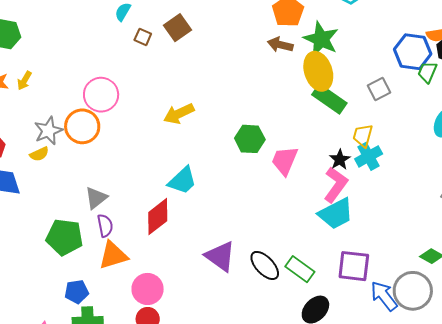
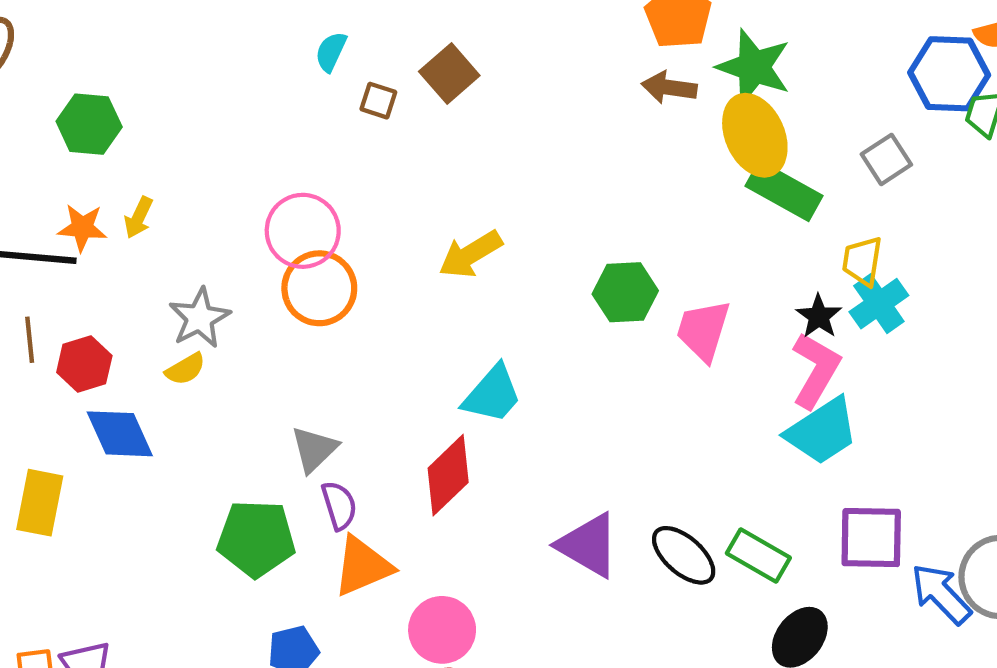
orange circle: (82, 126) -> (319, 288), moved

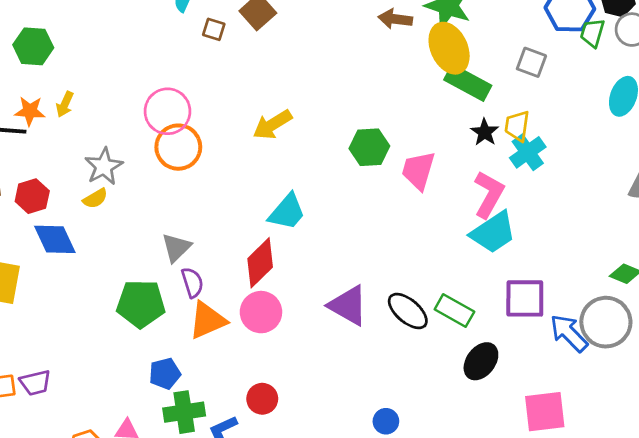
gray square: (886, 159) -> (531, 62), turned -36
black star: (819, 316) -> (485, 132), moved
pink circle: (442, 630) -> (261, 312), moved

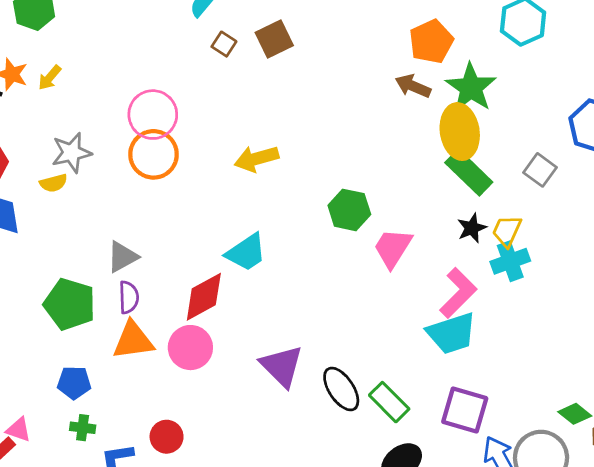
green cross: (184, 412) -> (83, 428), size x0.6

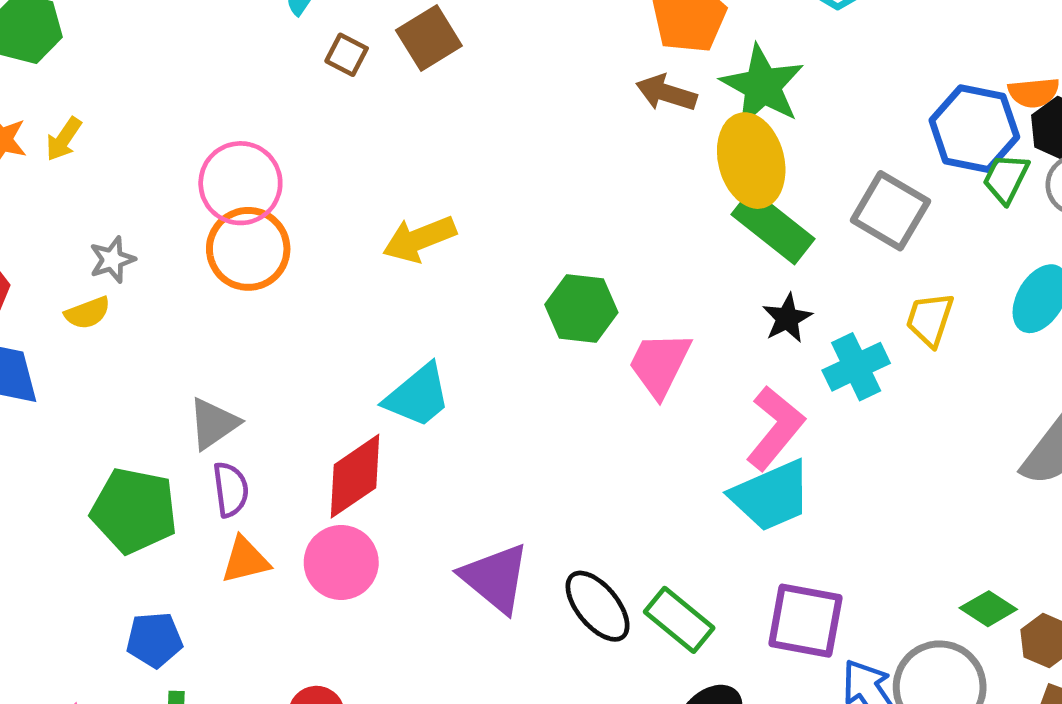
gray star: (71, 153) -> (112, 260), size x0.7
gray square: (540, 170) -> (890, 211), size x1.4
yellow trapezoid: (507, 231) -> (930, 319), moved
orange triangle: (133, 340) -> (245, 560), size x0.7

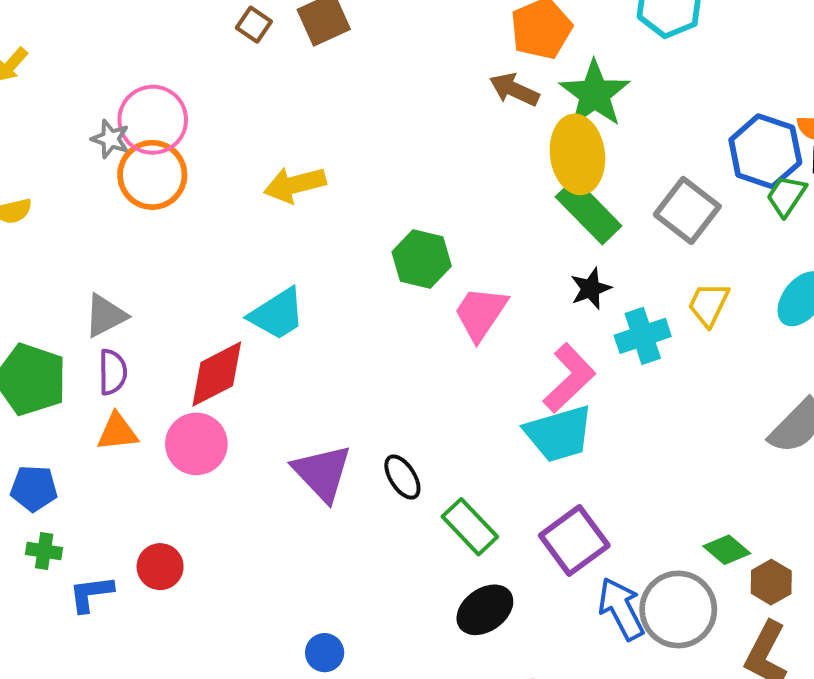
gray star: (112, 260) -> (110, 139), moved, turned 30
black ellipse: (598, 606) -> (402, 477), moved, size x0.7
purple square: (805, 621) -> (574, 540), turned 36

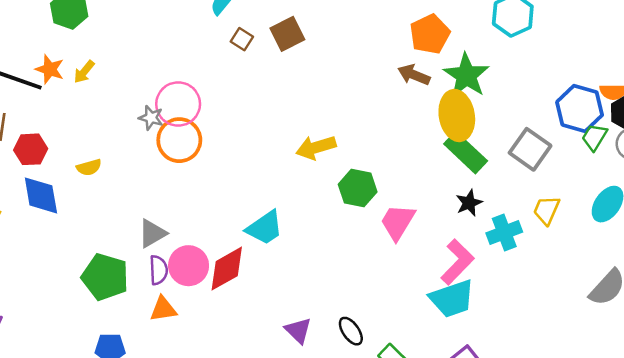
yellow arrow: (295, 185) -> (316, 147), moved
pink circle: (196, 444) -> (189, 266), moved
purple triangle: (322, 473) -> (298, 330), size x0.7

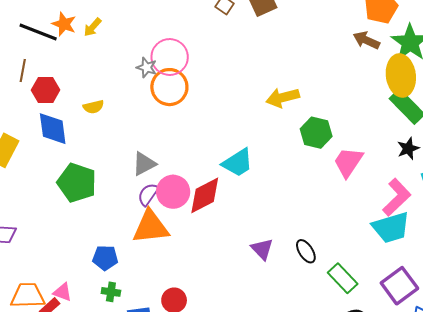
purple semicircle: (159, 270) -> (148, 194), turned -145
green pentagon: (105, 277) -> (77, 183), moved
orange triangle: (163, 309) -> (151, 227), size x1.6

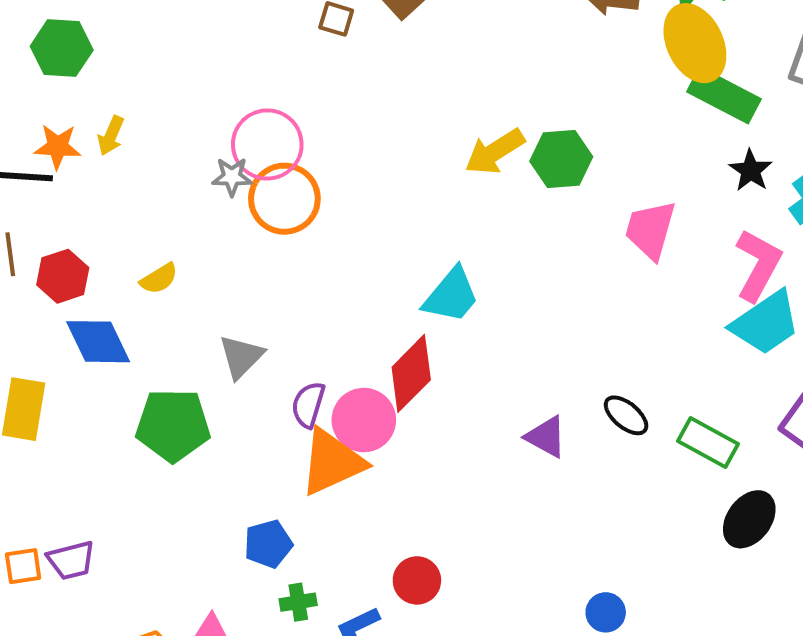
green hexagon: (316, 133) -> (561, 159), moved
gray triangle: (144, 164) -> (241, 357), moved
pink circle: (173, 192) -> (364, 420), moved

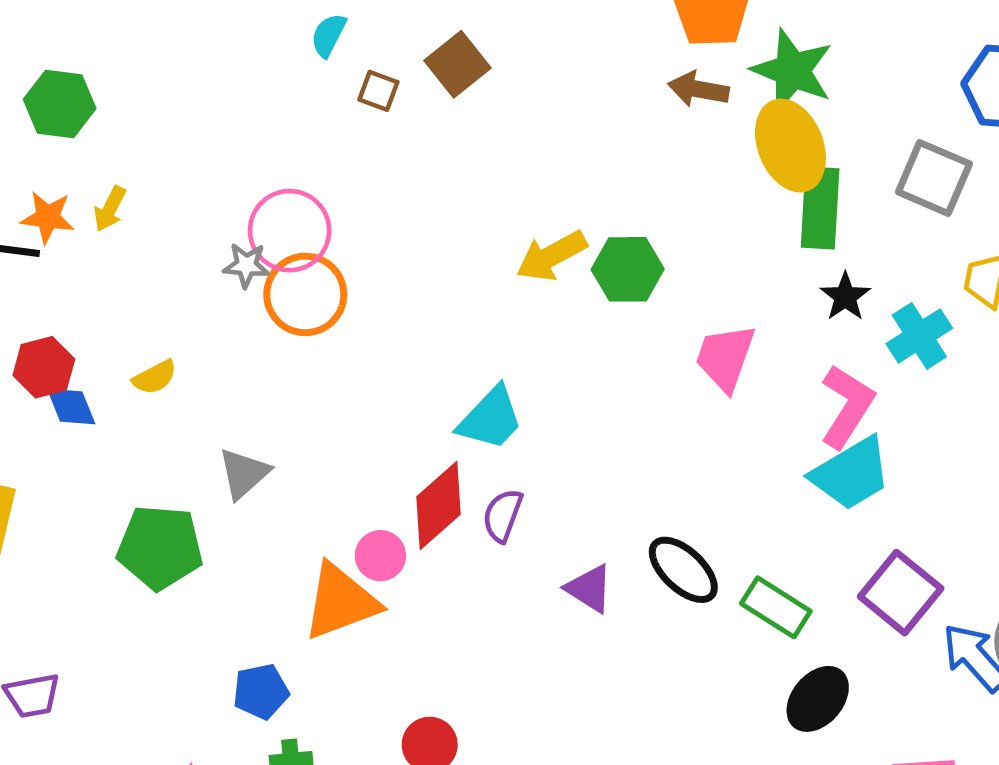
green rectangle: (724, 95) -> (820, 208), turned 62
blue diamond: (98, 342) -> (71, 407), moved, size x0.7
purple semicircle: (308, 405) -> (503, 515), moved
black ellipse: (626, 415) -> (683, 570), size x1.4
pink circle: (364, 420) -> (380, 556), size x0.7

